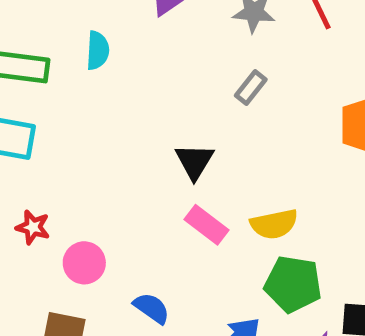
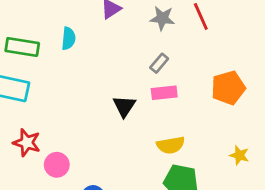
pink rectangle: (207, 225) -> (164, 93), moved, turned -45
red star: (33, 227) -> (27, 143), size x1.4

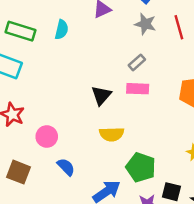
yellow semicircle: (171, 145) -> (112, 134), moved
pink circle: (57, 165) -> (47, 136), moved

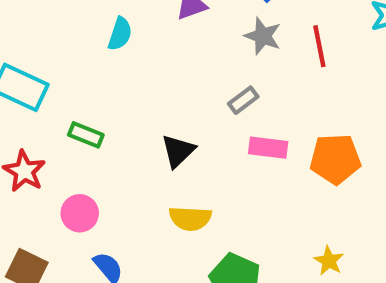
green rectangle: (20, 31) -> (86, 135), moved, size x0.7
pink rectangle: (138, 89) -> (268, 148), moved

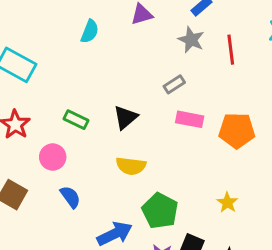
green rectangle: (86, 135) -> (76, 120), moved

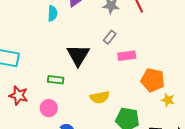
cyan semicircle: (90, 31) -> (52, 13), moved
black triangle: (126, 117) -> (78, 55), moved, size x1.4
orange pentagon: (237, 131) -> (153, 80), moved, turned 30

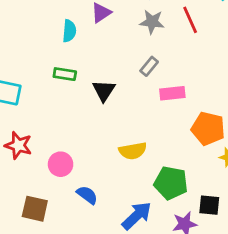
black triangle: (78, 55) -> (104, 91), size x0.7
green rectangle: (56, 80) -> (65, 74), moved

